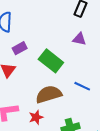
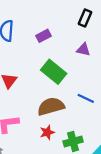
purple rectangle: (20, 48) -> (43, 36), moved
red star: (36, 117) -> (47, 132), moved

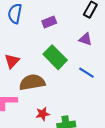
blue line: (86, 98) -> (86, 73), moved
brown semicircle: (51, 106) -> (32, 82), moved

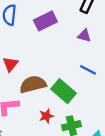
purple rectangle: (49, 22) -> (45, 21), size x1.5
green rectangle: (55, 57) -> (63, 91), moved

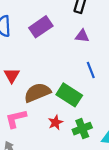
blue line: (88, 70) -> (91, 70), turned 49

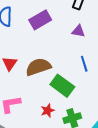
brown semicircle: (37, 93) -> (38, 67), moved

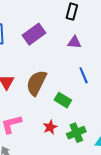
brown semicircle: (38, 67) -> (36, 83), turned -40
green rectangle: (62, 86) -> (63, 100), size x0.7

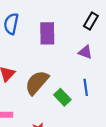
purple rectangle: (34, 34) -> (47, 33), turned -70
green rectangle: (63, 100) -> (62, 97), moved

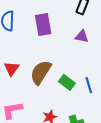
blue line: (86, 87) -> (89, 85), moved

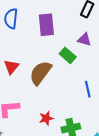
green rectangle: (67, 82) -> (68, 55), moved

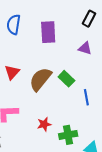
green rectangle: (68, 55) -> (66, 79), moved

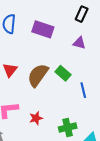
purple rectangle: (48, 32) -> (43, 29), turned -65
red star: (44, 124) -> (36, 118), moved

